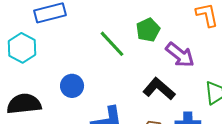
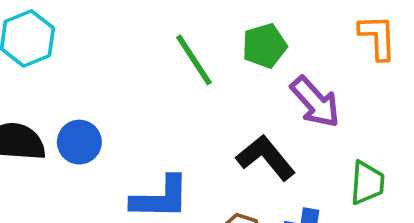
blue circle: (72, 86) -> (79, 142), moved

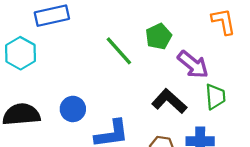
blue circle: (79, 142) -> (73, 109), moved
green trapezoid: (367, 183) -> (215, 97), moved

